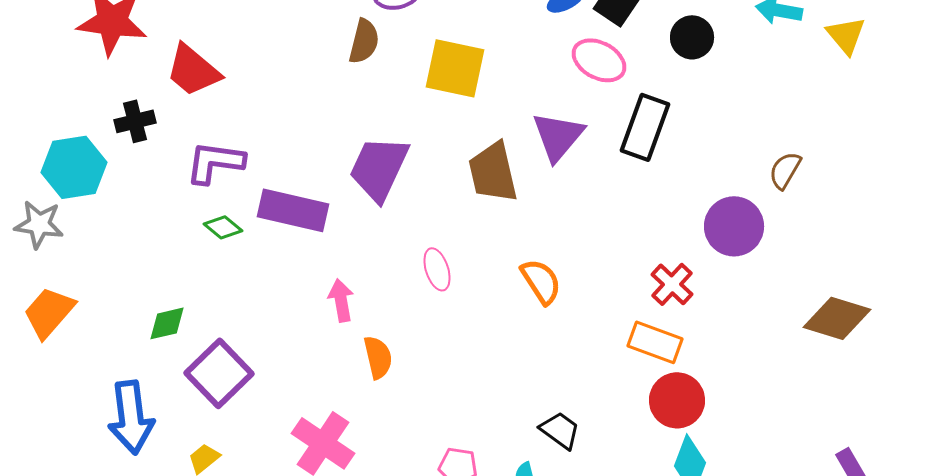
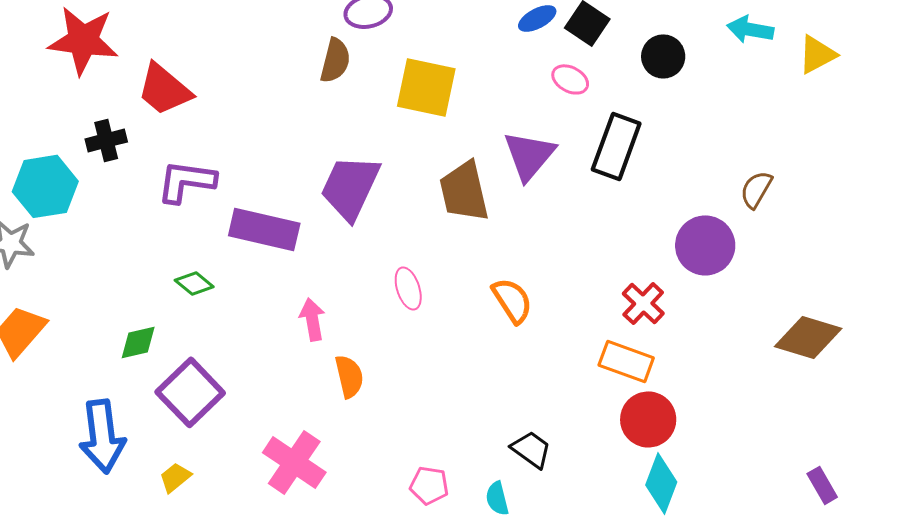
yellow triangle: (846, 35) -> (817, 54), turned 42
pink ellipse: (599, 60) -> (570, 79), size x0.7
green diamond: (223, 227) -> (194, 283), moved

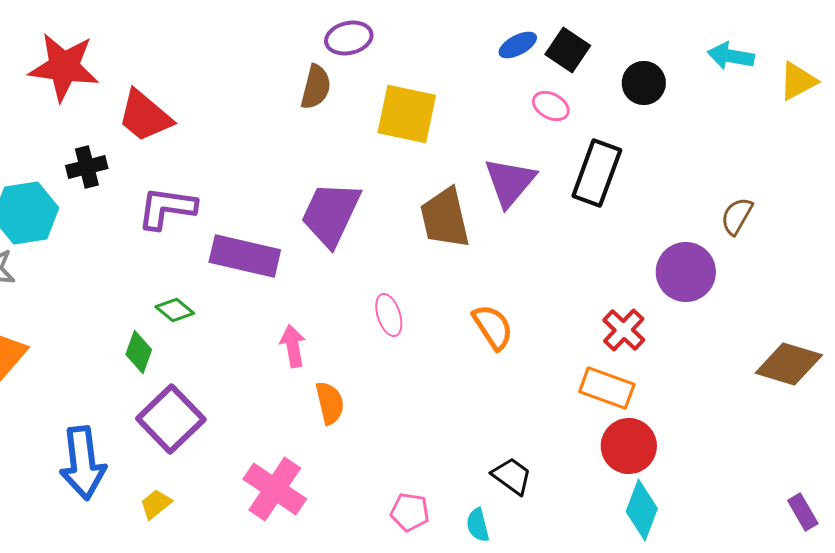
green diamond: (138, 342) -> (139, 352), moved, turned -57

